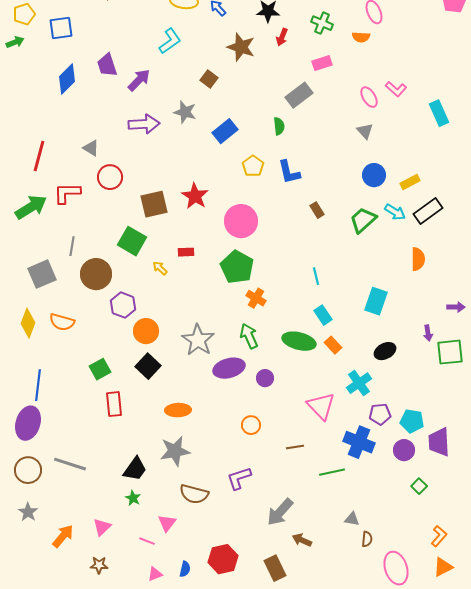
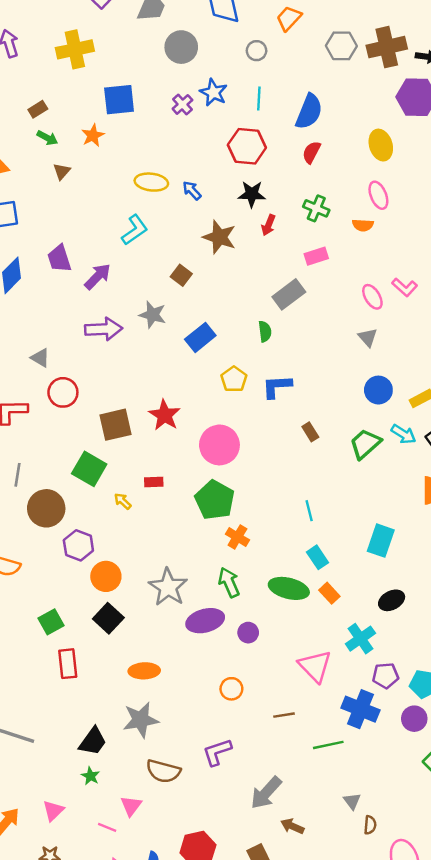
blue L-shape: (289, 172) -> (277, 386), turned 100
gray triangle: (352, 519) -> (352, 801), turned 42

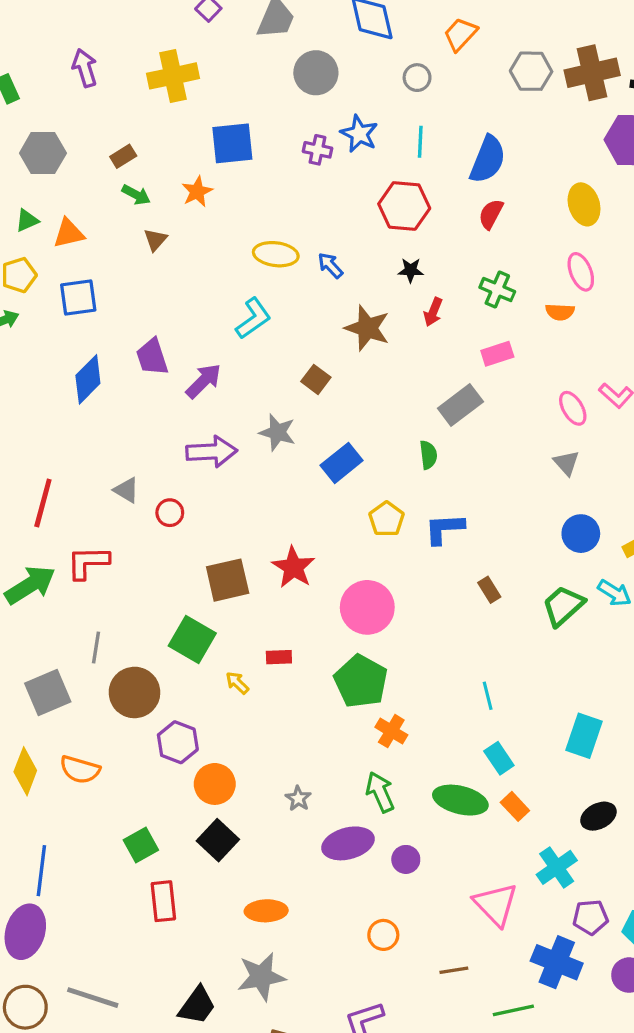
purple cross: (182, 104) -> (317, 150), turned -36
black star: (252, 194) -> (411, 270), size x0.7
red circle: (63, 392) -> (170, 513), moved, size x0.7
gray star: (168, 587) -> (298, 798), size x0.5

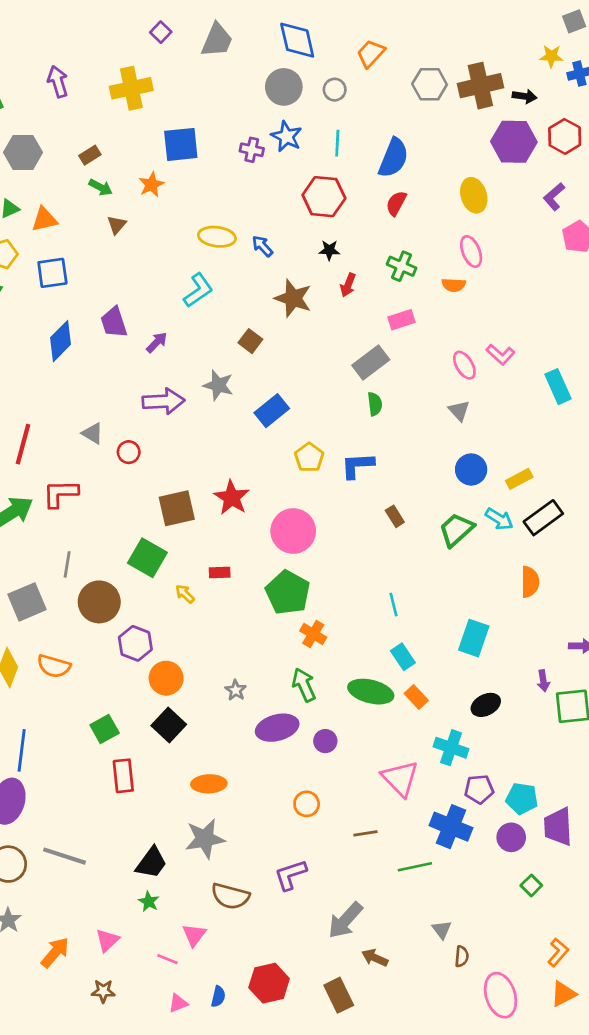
gray circle: (316, 73) -> (284, 87), moved
purple arrow: (204, 381) -> (157, 342), size x0.7
green semicircle: (428, 455) -> (375, 404), moved
cyan cross: (557, 867) -> (451, 748), turned -36

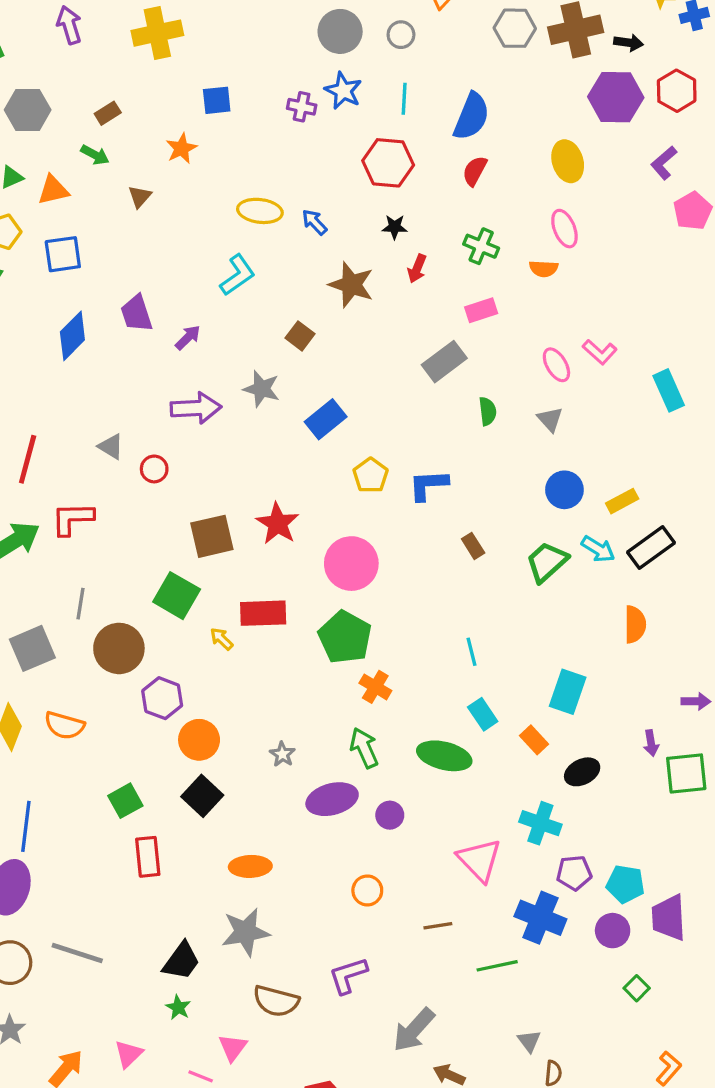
blue square: (181, 144) -> (217, 100), size x0.7
green arrow: (101, 187) -> (95, 155), moved
green semicircle: (375, 404) -> (488, 411), moved
red rectangle: (220, 572) -> (263, 613), size x1.8
orange rectangle: (416, 697) -> (534, 740), moved

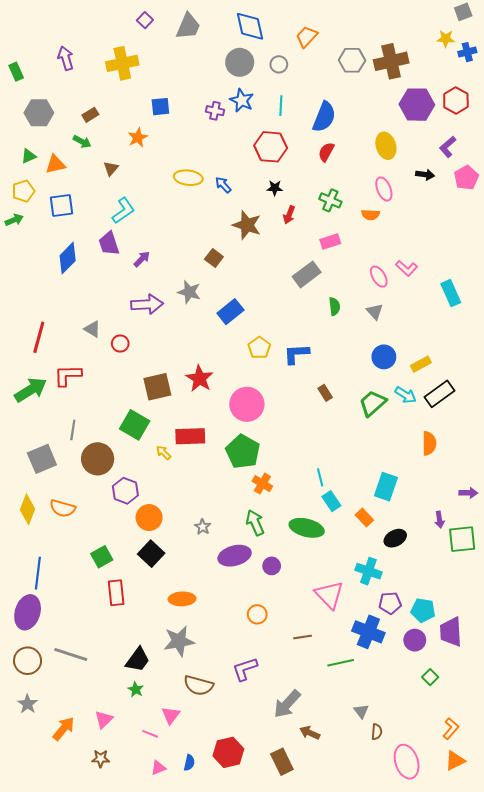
black arrow: (629, 43) -> (425, 175), moved
cyan L-shape: (238, 275) -> (123, 211), moved
cyan line: (472, 652) -> (320, 477), moved

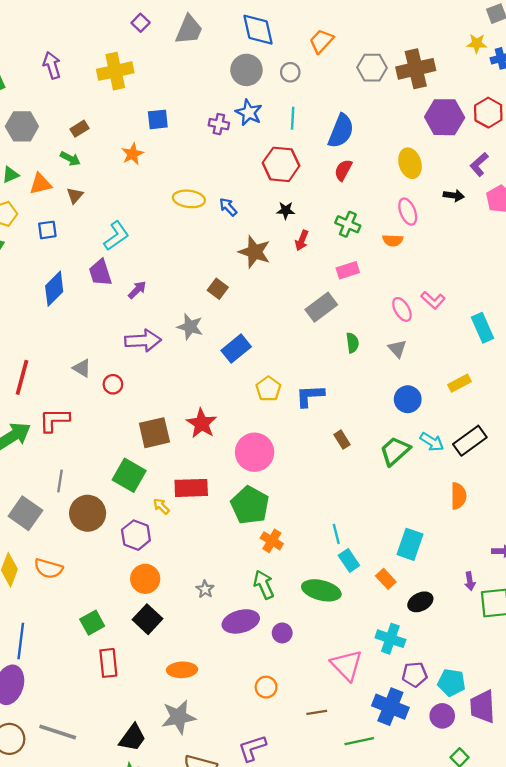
brown triangle: (111, 168) -> (75, 195), moved
blue square: (62, 205) -> (47, 230), size x0.7
yellow rectangle: (421, 364) -> (460, 383), moved
gray square: (42, 459) -> (25, 513), turned -32
purple hexagon: (125, 491) -> (136, 535), moved

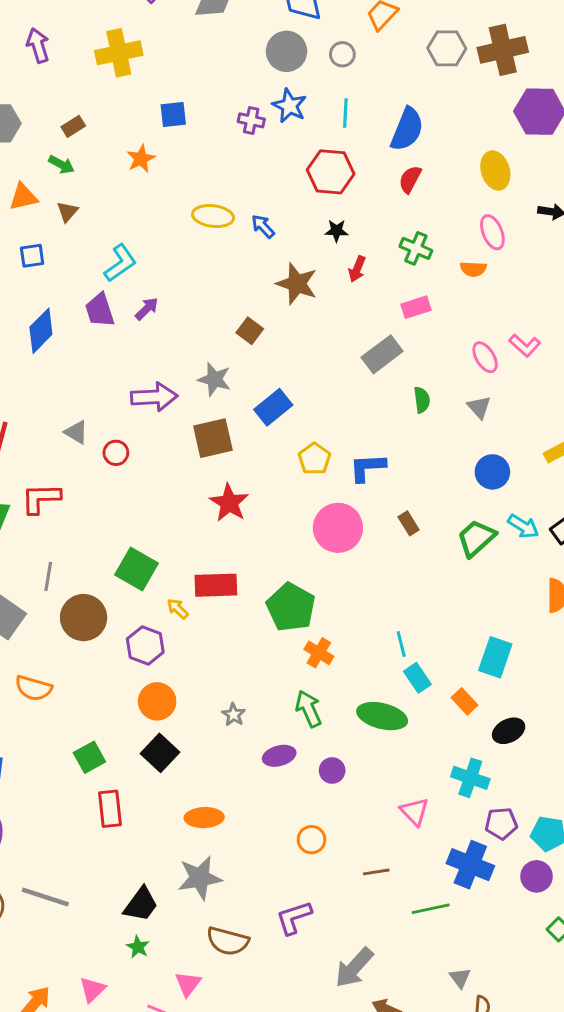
purple arrow: (137, 290) -> (147, 309), moved
brown square: (154, 433) -> (213, 438), moved
pink circle: (255, 452) -> (338, 528), moved
purple ellipse: (241, 621) -> (279, 756), size x0.7
pink triangle: (347, 665) -> (414, 812), size x0.7

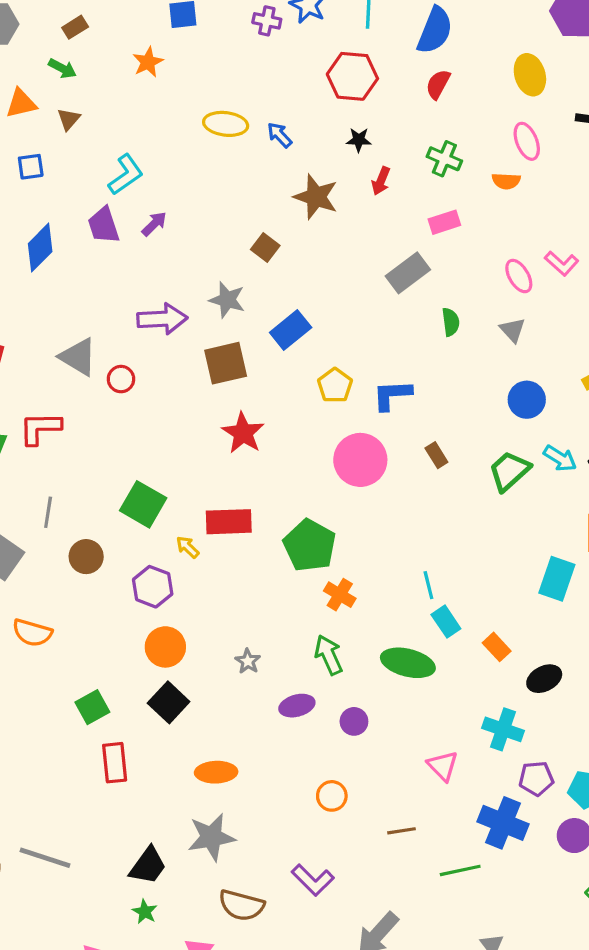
gray triangle: (76, 432) -> (78, 357), size x1.5
brown circle: (84, 618) -> (86, 557), size x0.7
cyan rectangle: (495, 657) -> (557, 579), moved
purple L-shape: (294, 918) -> (313, 880), turned -117

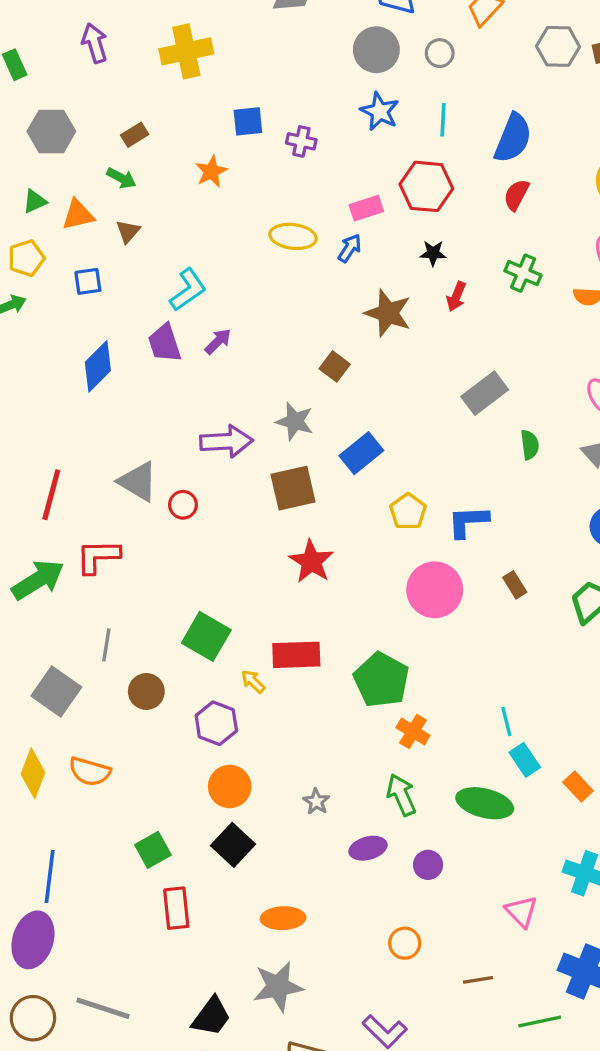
purple cross: (267, 21) -> (301, 141), moved
blue arrow: (279, 135) -> (350, 248), turned 76
pink rectangle: (444, 222) -> (366, 208), moved

